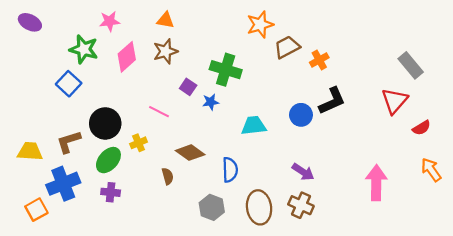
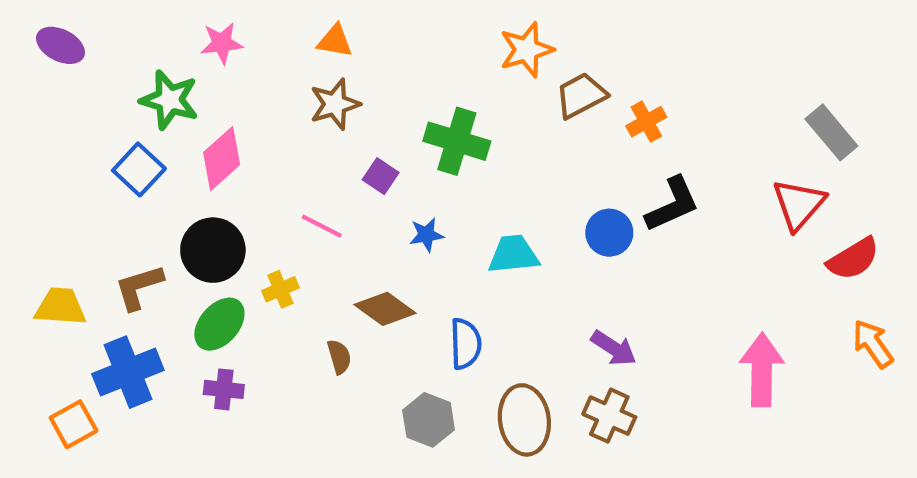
pink diamond: (127, 57) -> (222, 159), moved
blue star: (211, 102) -> (426, 235), moved
red semicircle: (421, 128) -> (853, 259), size x1.4

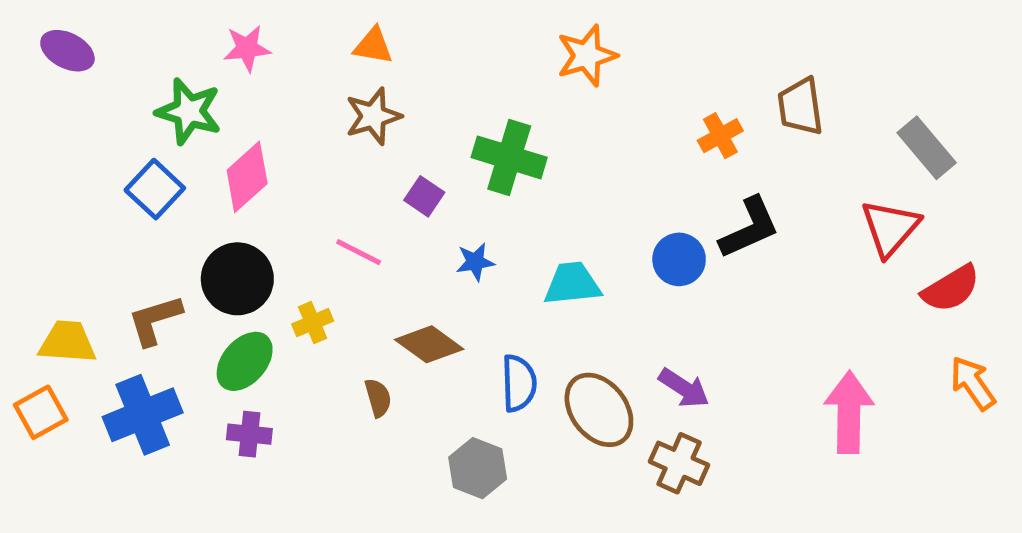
brown trapezoid: (581, 95) -> (800, 107), moved, turned -70
brown ellipse: (524, 420) -> (599, 410), moved, turned -30
orange square: (74, 424) -> (41, 412), moved

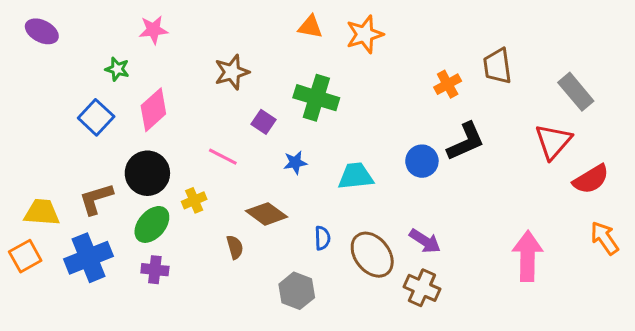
orange triangle: (373, 46) -> (310, 27), moved
green star: (189, 111) -> (117, 69), size x0.6
blue semicircle: (519, 383) -> (322, 238), size x0.7

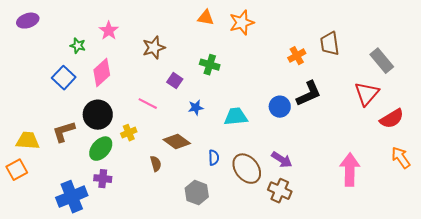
pink star: (153, 30) -> (109, 31), moved, turned -30
purple ellipse: (42, 31) -> (28, 21), turned -45
green cross: (316, 98) -> (210, 65), size x0.7
blue cross: (89, 258) -> (72, 197), moved

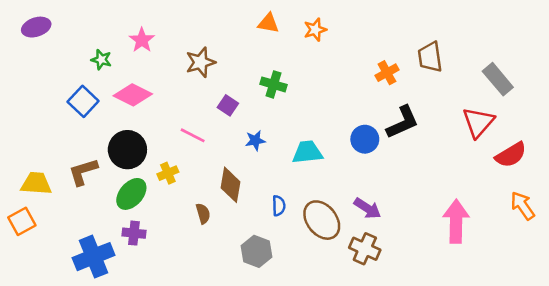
orange star: (242, 23) -> (315, 30), size x0.7
pink diamond: (102, 73) -> (133, 95), turned 68
brown diamond: (177, 142) -> (230, 185), turned 64

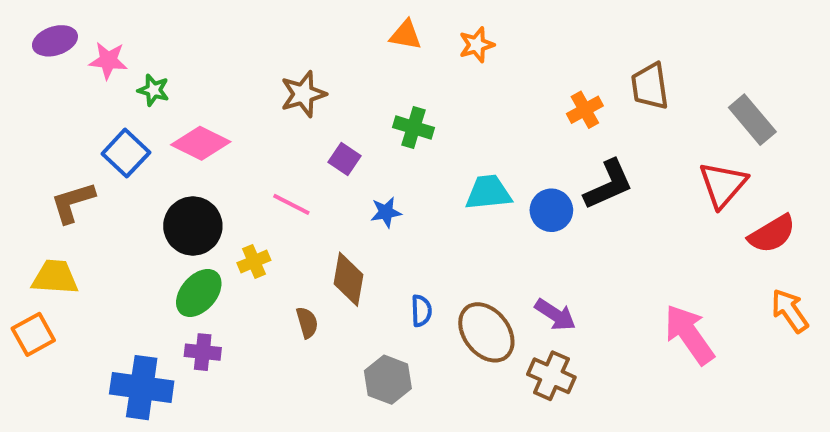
pink star: (142, 40) -> (108, 61), moved, turned -30
cyan trapezoid: (307, 152) -> (488, 193), moved
brown L-shape: (83, 172) -> (73, 202), moved
pink arrow: (456, 221) -> (689, 334), turned -36
blue cross: (94, 257) -> (142, 388), turned 30

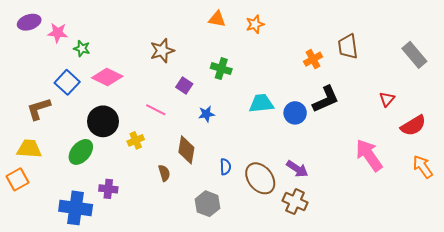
gray rectangle: (752, 120) -> (414, 55), moved
red triangle: (723, 185) -> (387, 99), size x0.6
green ellipse: (199, 293) -> (81, 152), moved
pink arrow: (689, 334) -> (369, 155), moved

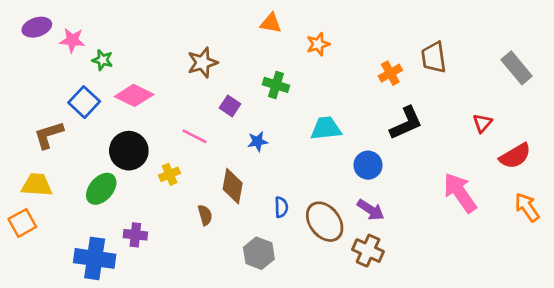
orange star: (255, 24) -> (318, 44), moved
blue circle: (295, 113) -> (368, 165), moved

